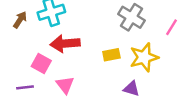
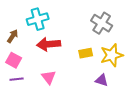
brown arrow: (20, 20) -> (13, 36), moved
pink square: (41, 64) -> (14, 60), moved

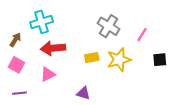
pink triangle: (49, 77) -> (48, 74), moved, turned 42
purple line: (17, 79) -> (20, 93), moved
purple triangle: (102, 80) -> (83, 93), moved

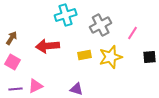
cyan cross: (42, 22) -> (66, 15), moved
gray cross: (109, 26) -> (101, 25), turned 30
pink triangle: (48, 74) -> (36, 86), moved

